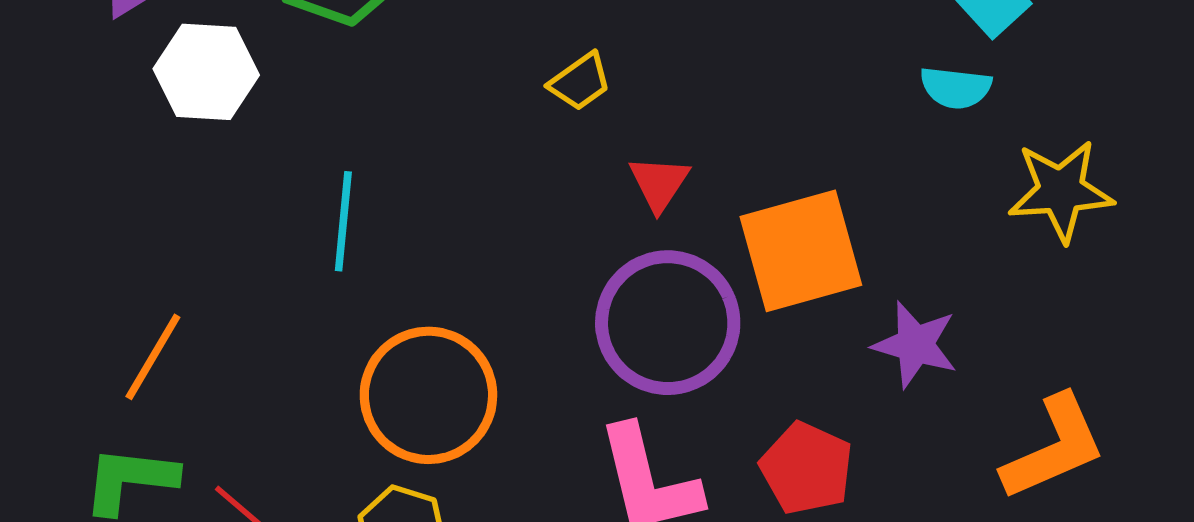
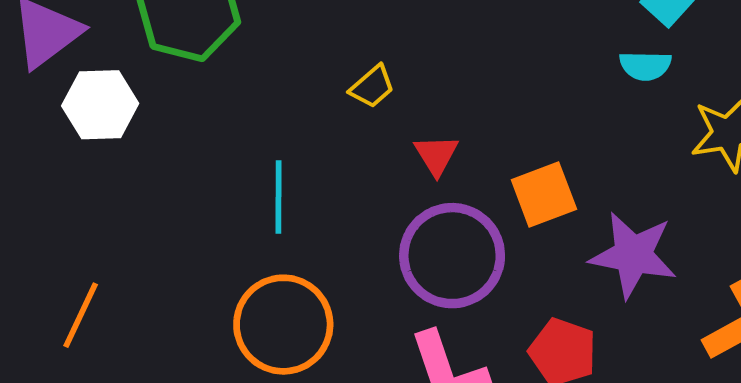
cyan line: (343, 221) -> (278, 197), moved
orange square: (801, 251) -> (544, 194), size x0.7
purple star: (915, 345) -> (633, 255), size x1.4

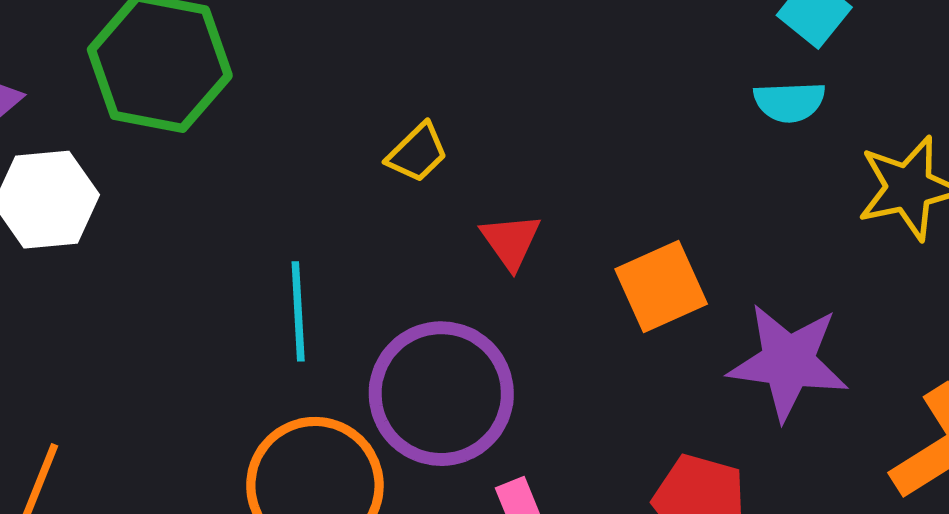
purple circle: (452, 256) -> (441, 394), moved

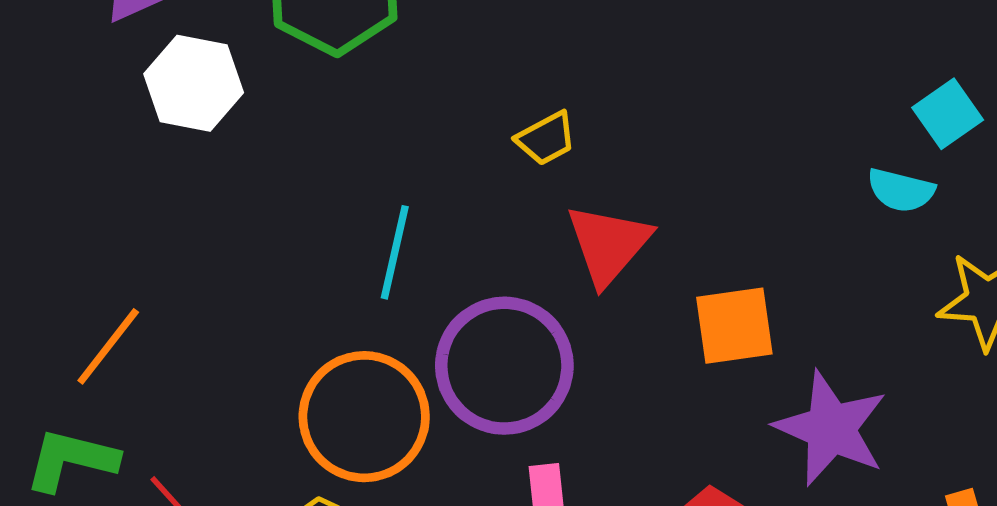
red triangle: (511, 241) -> (608, 244), size x1.5

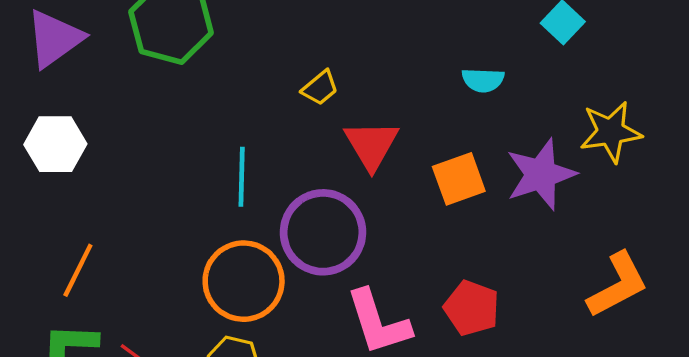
white hexagon: (194, 83) -> (55, 144), moved
cyan semicircle: (901, 190) -> (483, 80), moved
purple star: (831, 428) -> (541, 174), moved, turned -30

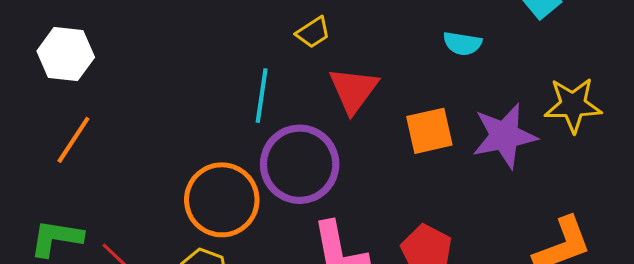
cyan line: (242, 177) -> (262, 96), moved
orange line: (78, 270) -> (73, 140), moved

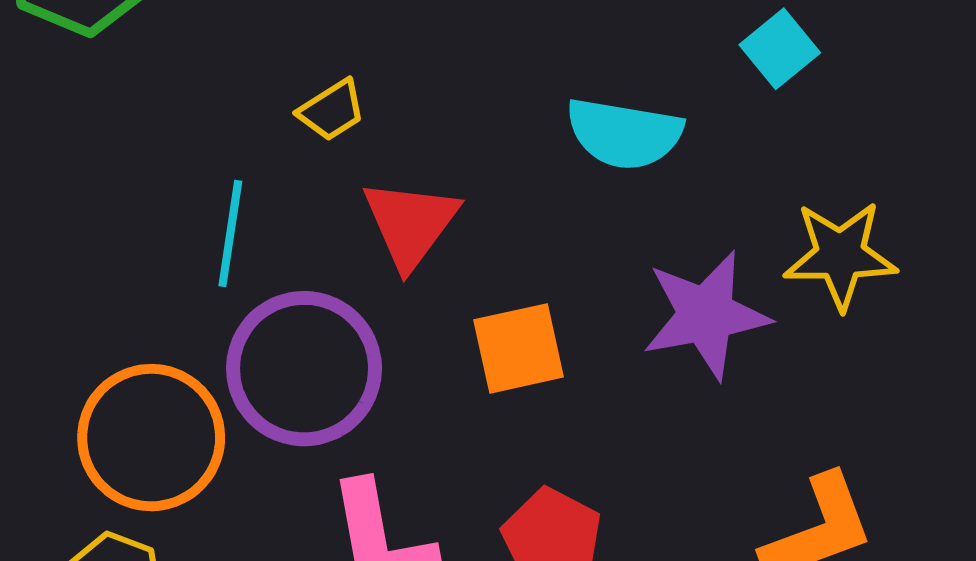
cyan semicircle: (462, 43) -> (624, 134), size x1.5
orange square: (429, 131) -> (519, 348), moved

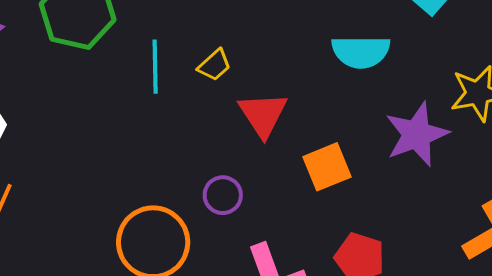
cyan line: (230, 233) -> (155, 67), moved
purple circle: (304, 369) -> (223, 195), size x0.5

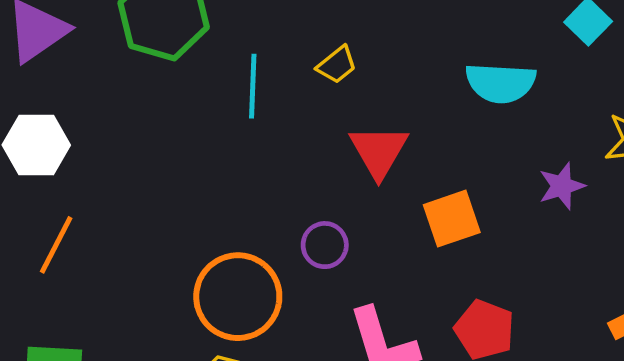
yellow trapezoid: (214, 65) -> (337, 65), moved
purple star: (417, 134) -> (562, 186), size x0.6

